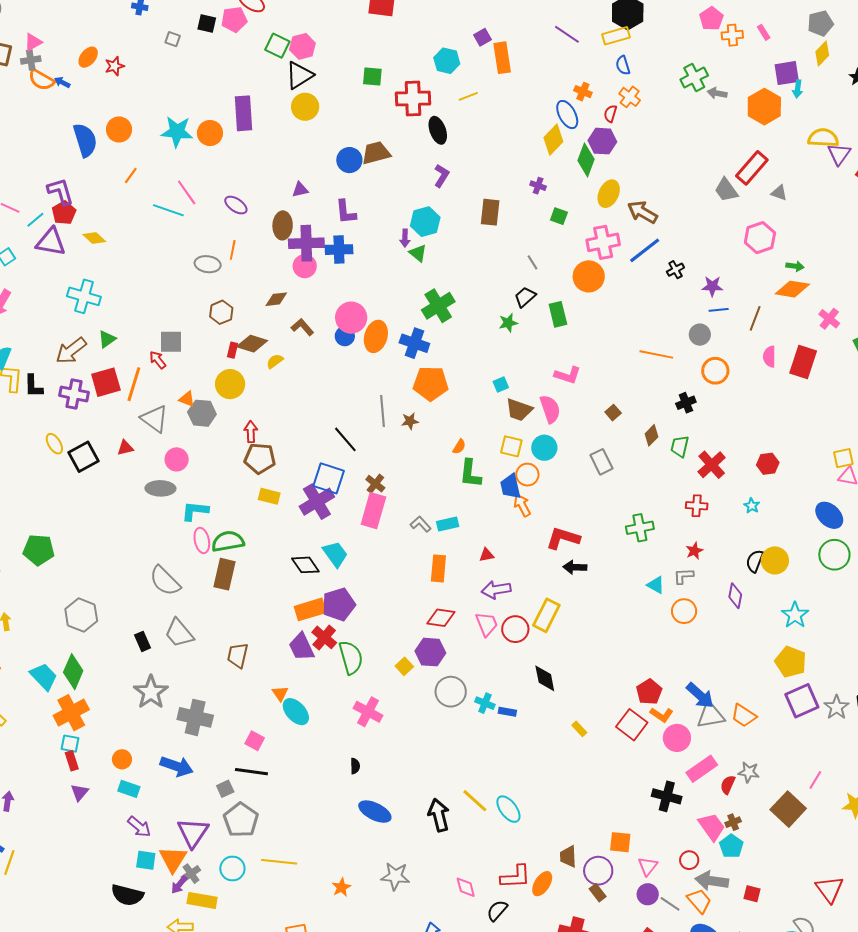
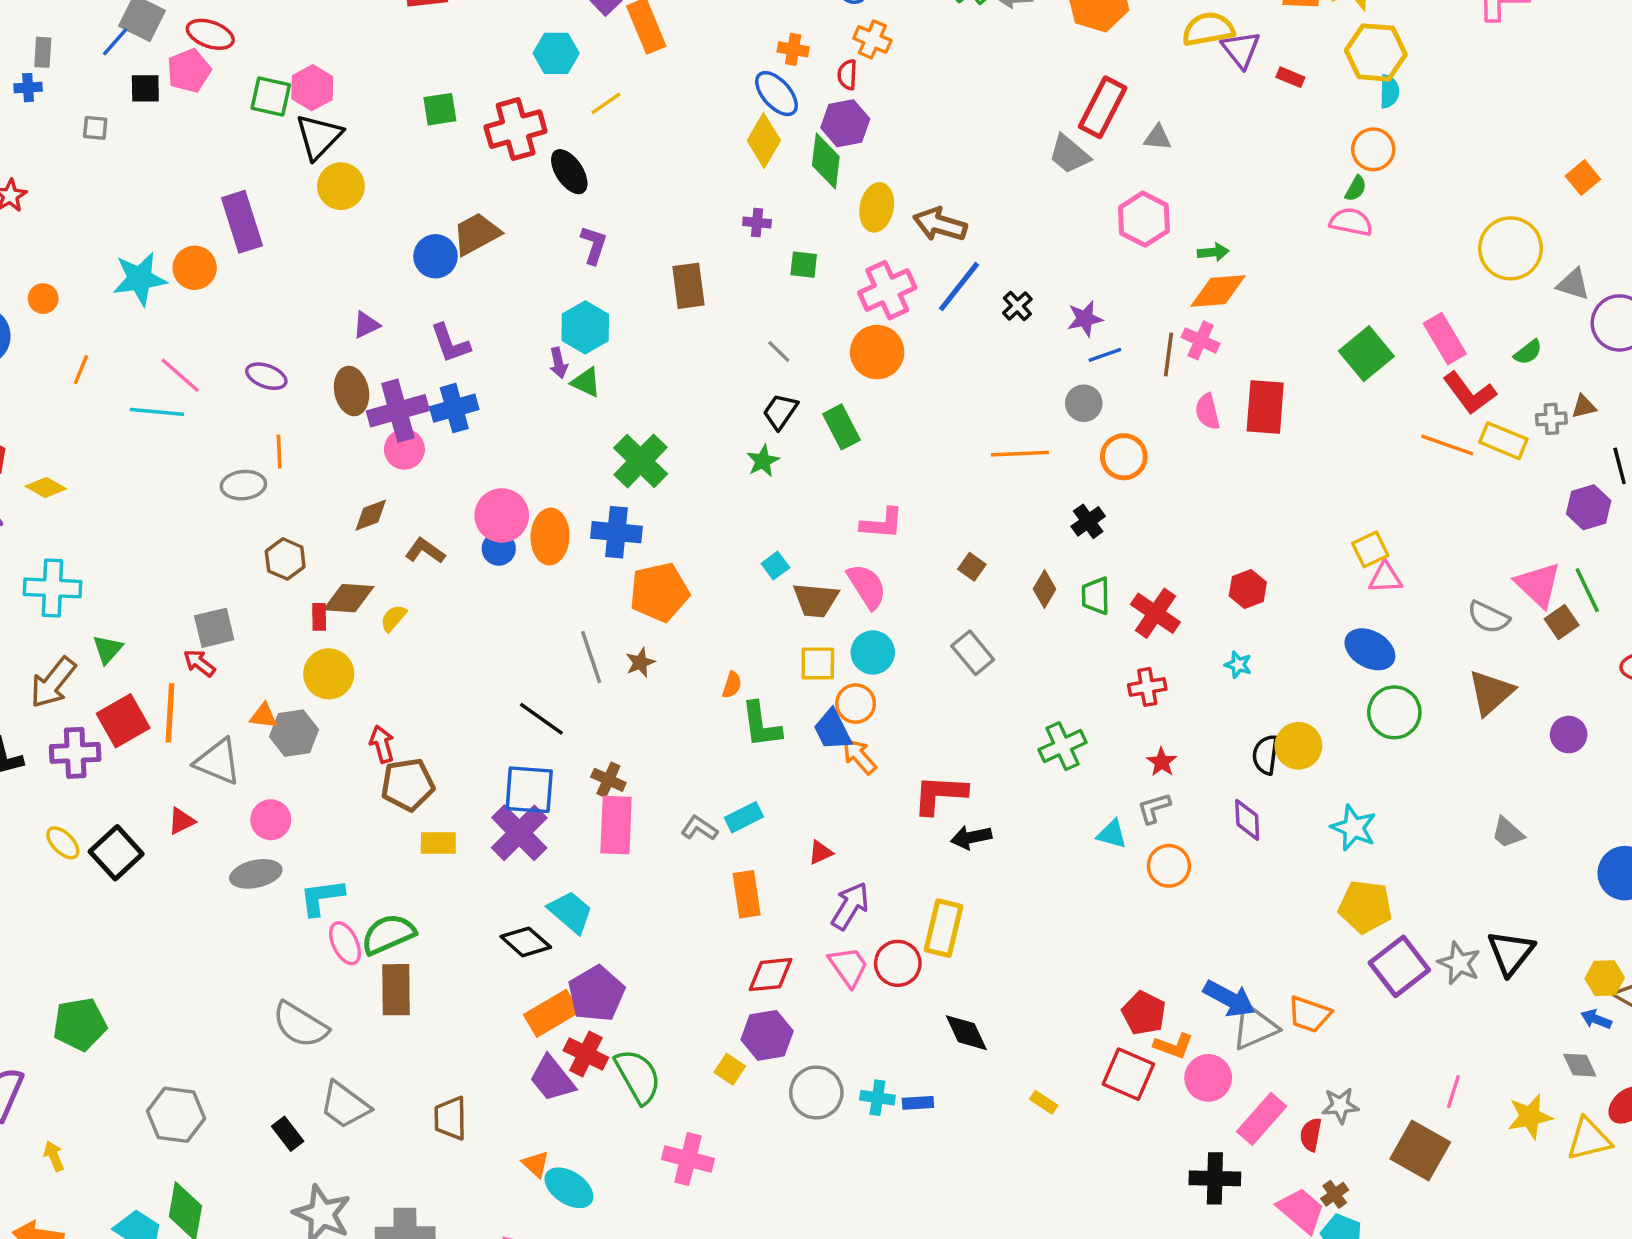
orange circle: (119, 129) -> (43, 299), size x0.7
pink cross: (829, 319) -> (1201, 340), moved
purple arrow: (496, 590) -> (850, 906), turned 144

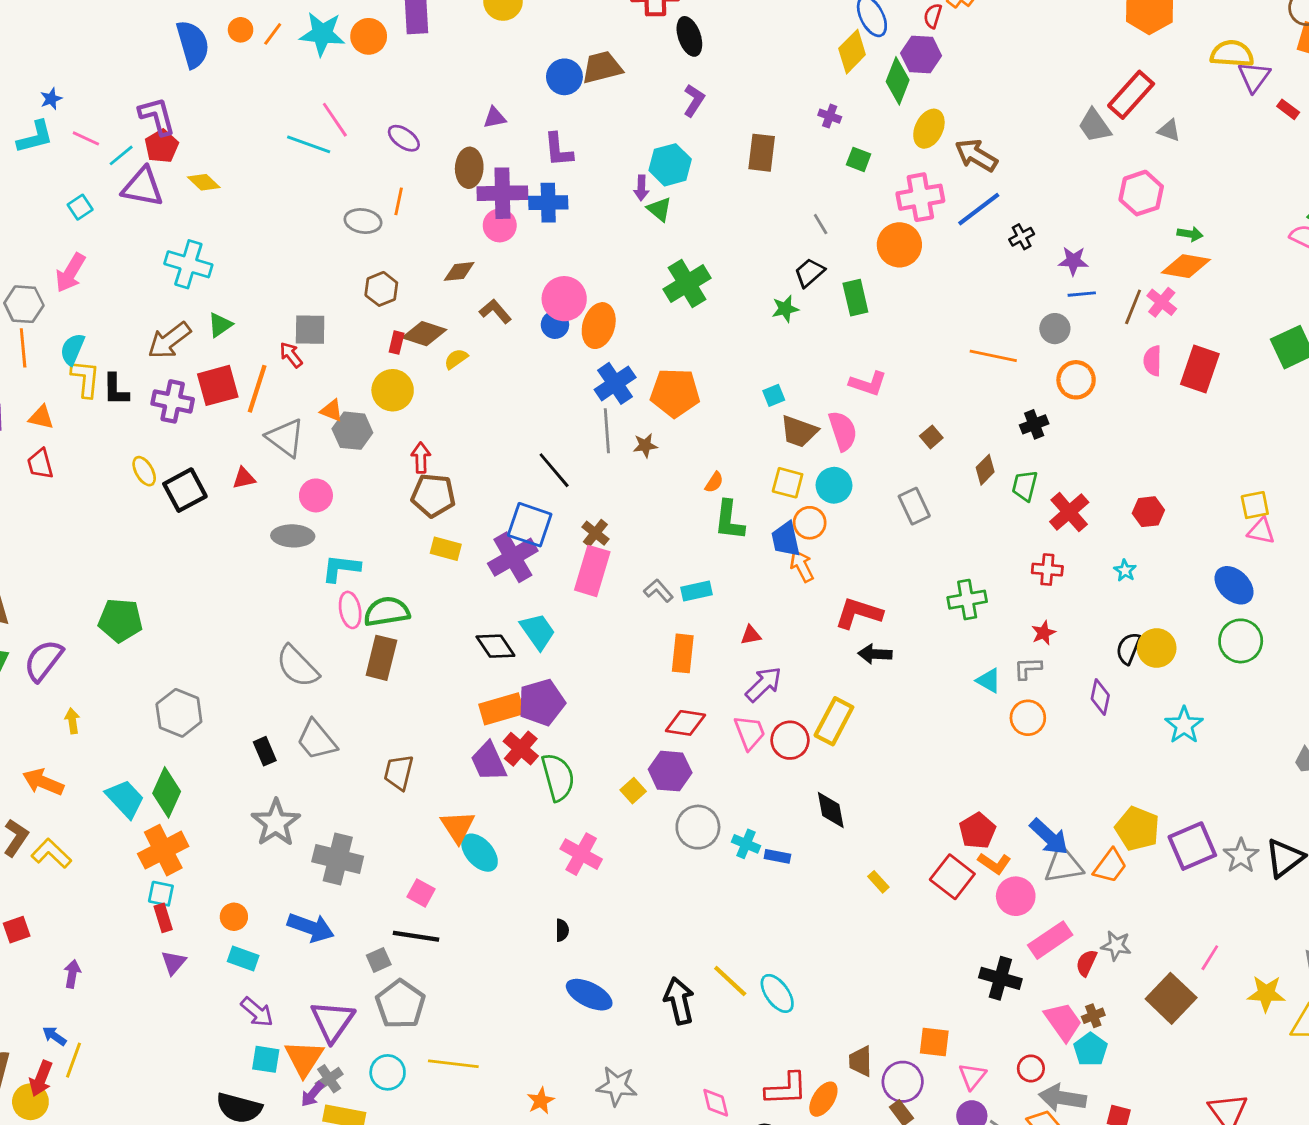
orange line: (81, 370) -> (273, 34), moved
blue cross: (616, 532) -> (615, 383), moved, turned 36
yellow pentagon: (1365, 907) -> (1137, 829), moved
orange trapezoid: (1309, 1014) -> (1110, 866), turned -87
orange triangle: (536, 1164) -> (458, 827), size x1.5

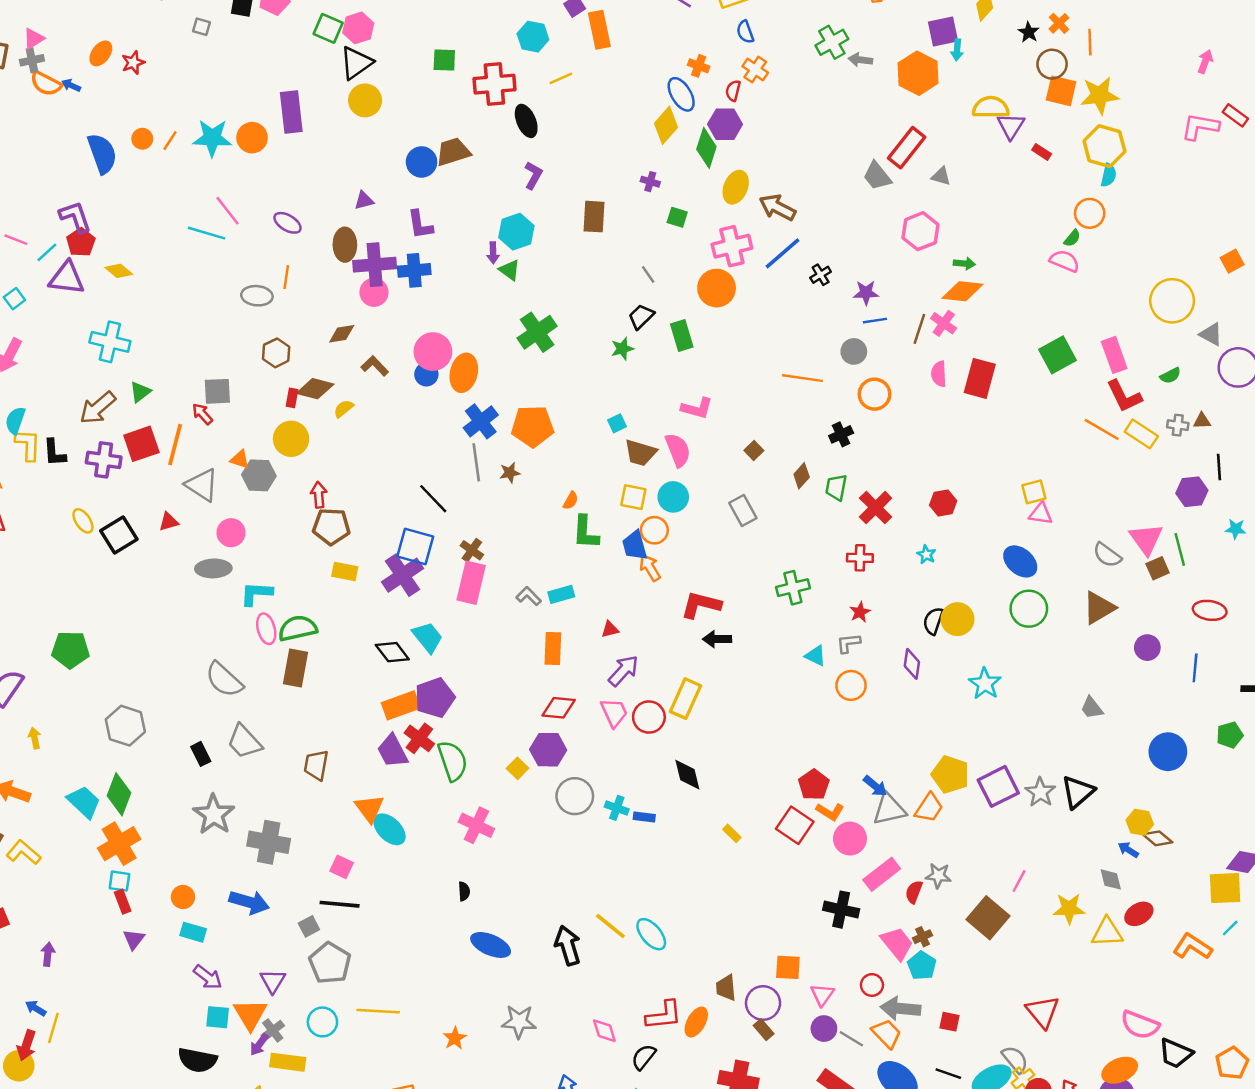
blue arrow: (1049, 837) -> (875, 786), size x0.7
purple triangle: (333, 1021) -> (273, 981), size x0.7

